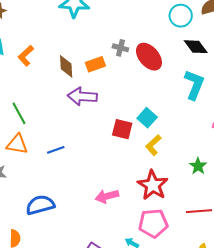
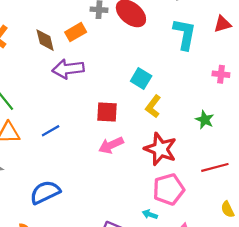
red square: (122, 129) -> (107, 112), moved
pink arrow: (107, 196) -> (111, 145), moved

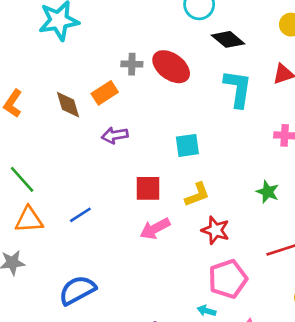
purple arrow: (68, 69) -> (115, 135), moved, size x0.7
cyan square: (141, 79) -> (187, 145), turned -36
yellow L-shape: (153, 106) -> (197, 195), moved, turned -145
red star: (160, 149) -> (215, 230), size x0.7

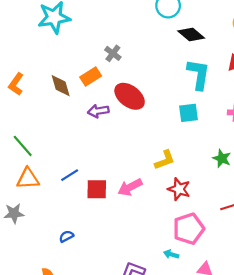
gray cross: (132, 64) -> (113, 53), turned 35
red ellipse: (171, 67) -> (130, 96), moved
cyan square: (187, 145) -> (189, 113), moved
red square: (148, 188) -> (97, 189), moved
blue semicircle: (77, 290) -> (66, 236), size x0.5

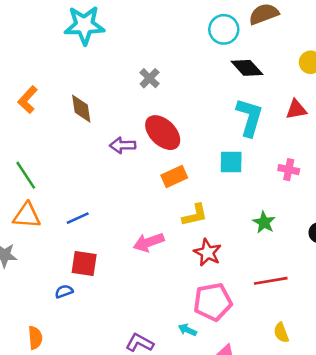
orange rectangle: (91, 77) -> (174, 177), moved
red square: (97, 189) -> (84, 264), moved

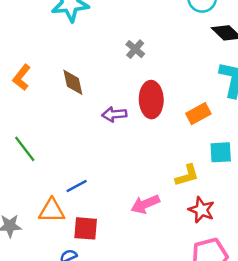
red ellipse: (163, 133) -> (151, 100), turned 48
cyan square: (231, 162) -> (221, 152), moved
orange rectangle: (174, 177) -> (198, 114), moved
orange triangle: (27, 216) -> (52, 211), moved

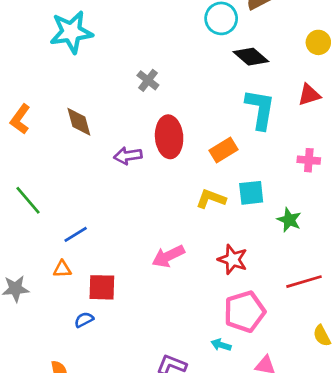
yellow L-shape: (187, 175) -> (211, 199), moved, turned -140
blue line: (77, 186) -> (76, 234), moved
orange triangle: (52, 211) -> (62, 269), size x0.6

